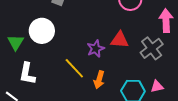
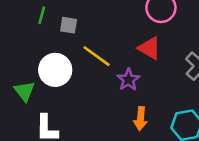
red triangle: (120, 40) -> (149, 48), moved, turned 36
yellow line: (74, 68) -> (96, 56), moved

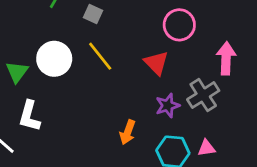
gray square: (69, 25) -> (93, 14), moved
purple star: (128, 80) -> (168, 106), moved

